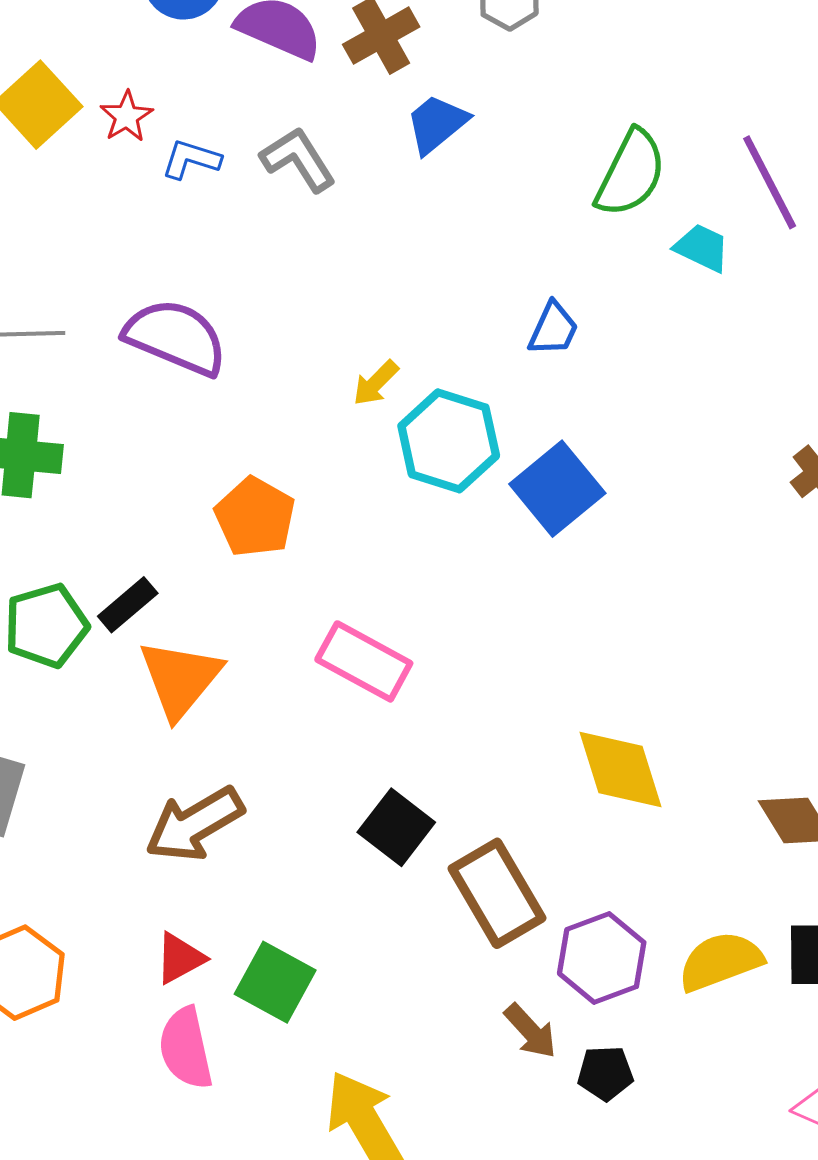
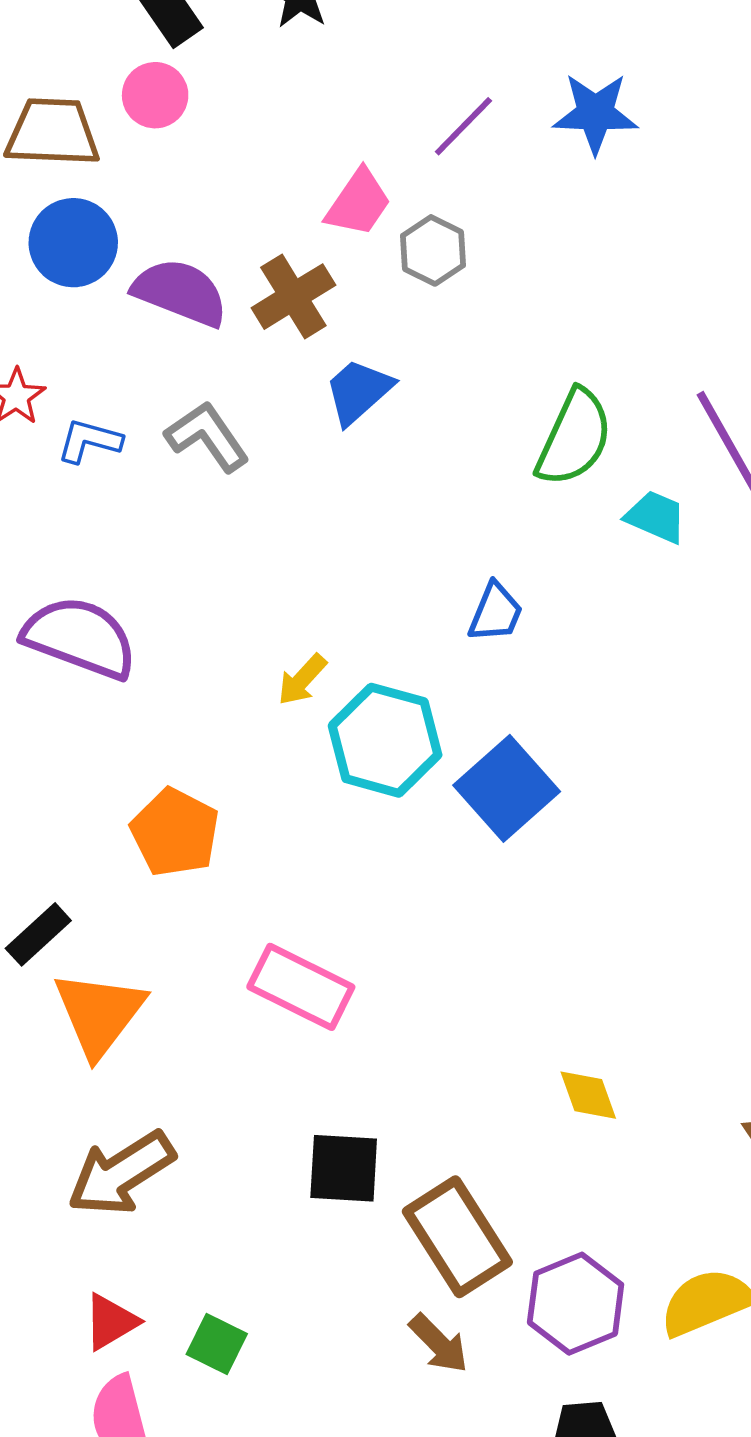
yellow diamond: (620, 770) -> (588, 1095), size x0.6
black square: (396, 827) -> (344, 1168), turned -32
green square: (275, 982) -> (217, 1344), size x0.7
brown arrow: (530, 1031) -> (439, 1344), moved

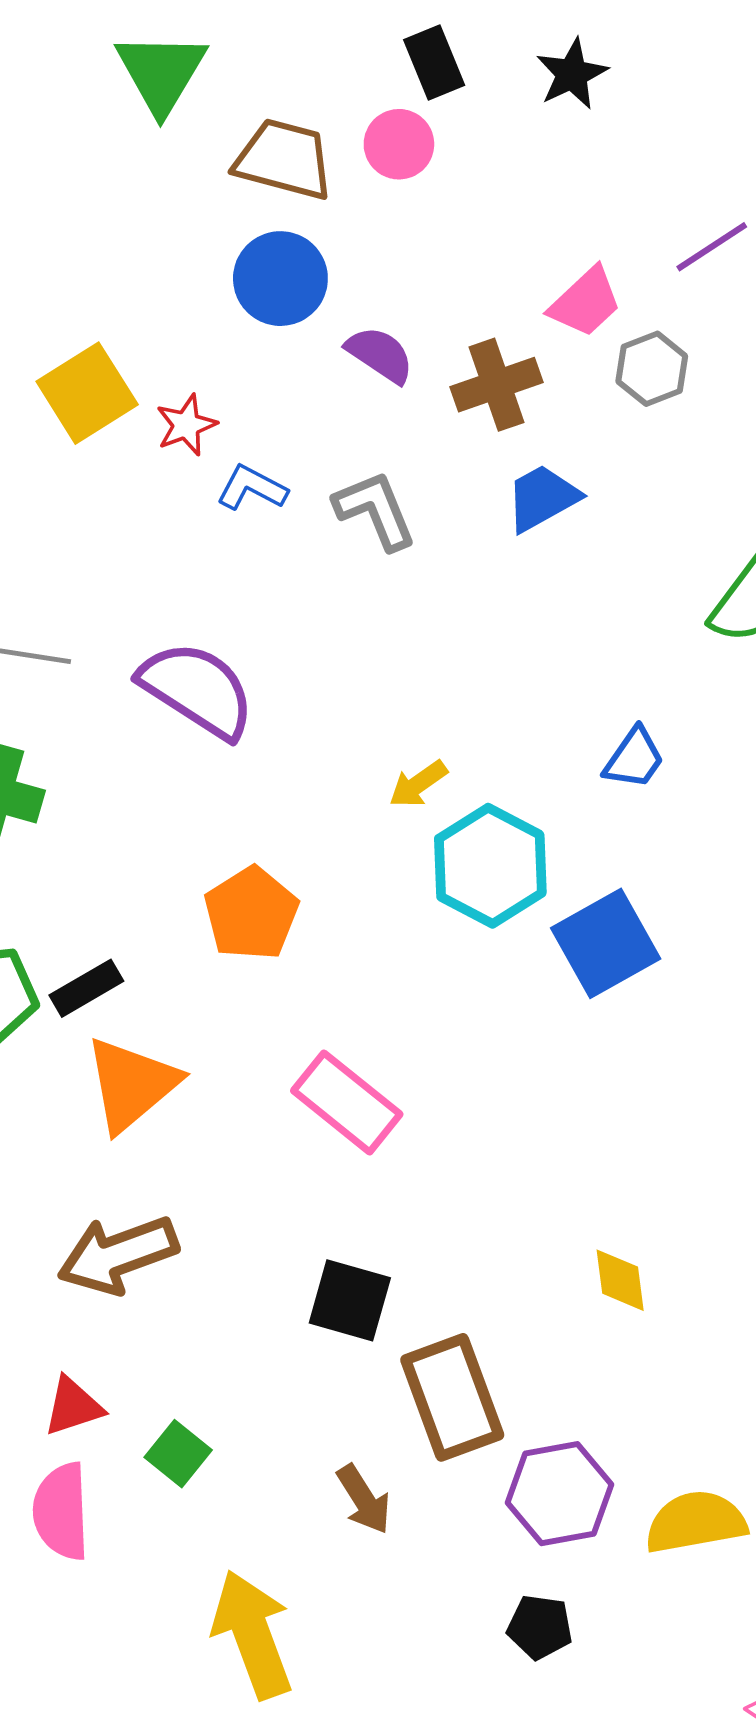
purple semicircle: (180, 292) -> (380, 355), size x0.7
brown arrow: (439, 1344) -> (364, 1499), moved

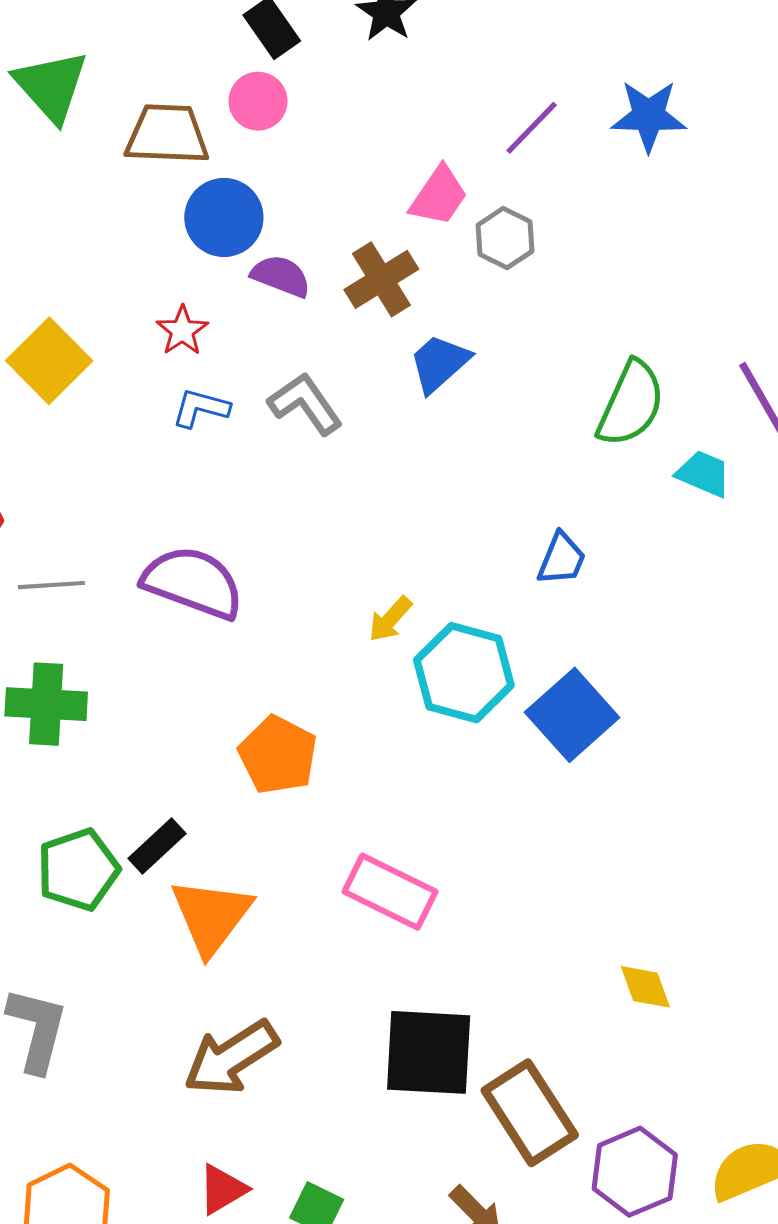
blue circle: (280, 279) -> (224, 217), moved
red star: (186, 425) -> (182, 331), moved
black square: (350, 1300) -> (429, 1052), size x1.4

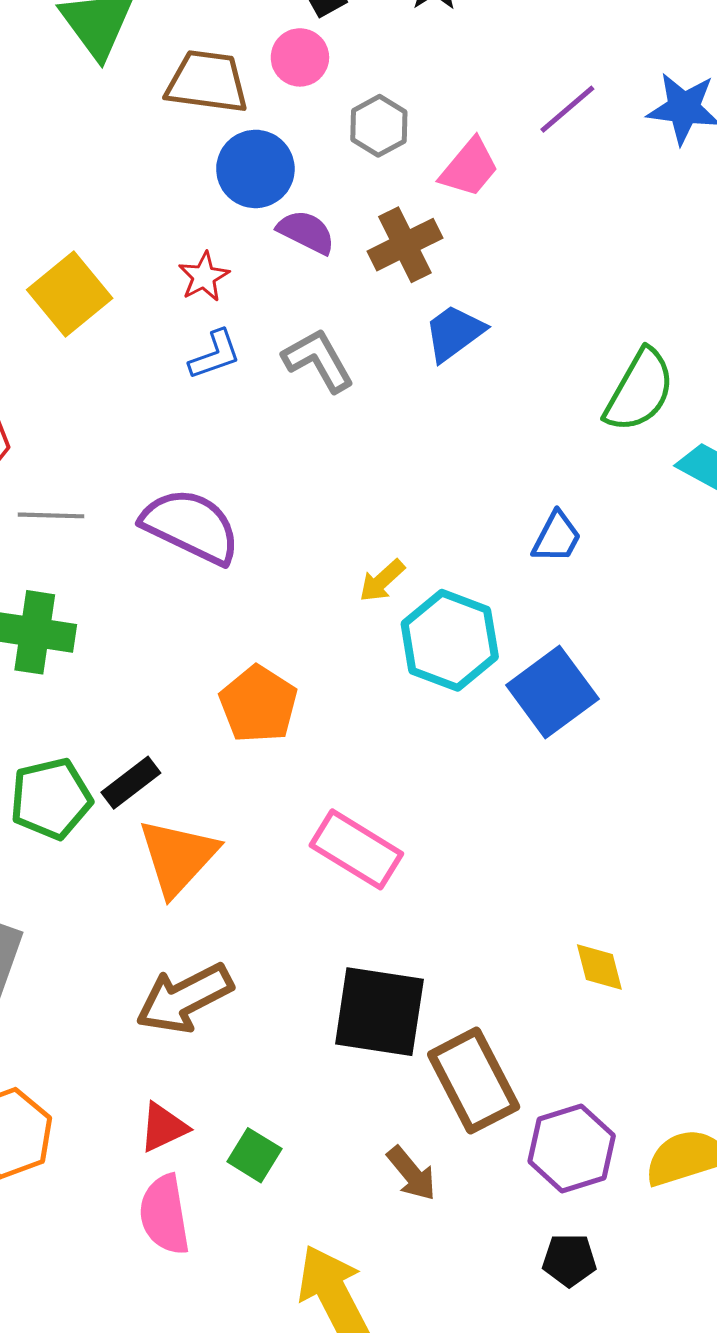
gray hexagon: (505, 238) -> (379, 126), moved
blue L-shape: (201, 408) -> (215, 355), turned 140

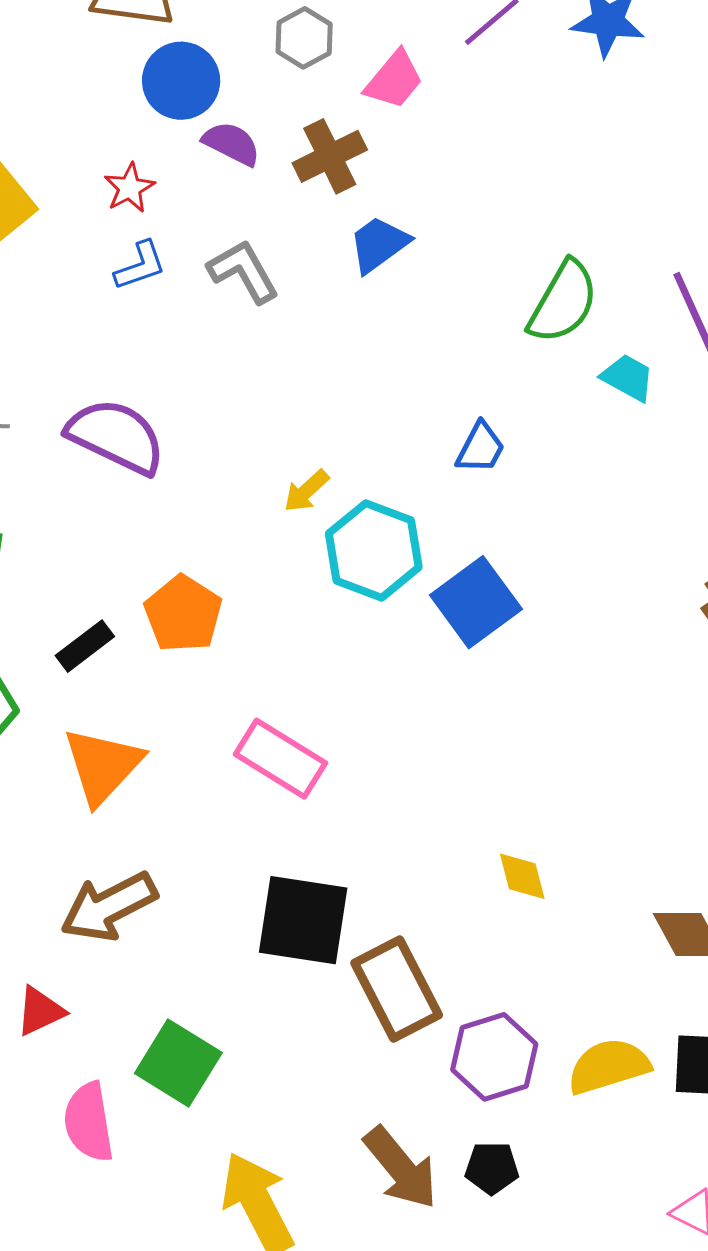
black rectangle: (131, 783) -> (85, 646), moved
red triangle: (163, 1127) -> (40, 1011), moved
green square: (254, 1155) -> (178, 1063), size x1.6
brown arrow: (412, 1173) -> (401, 1168), moved, size x1.5

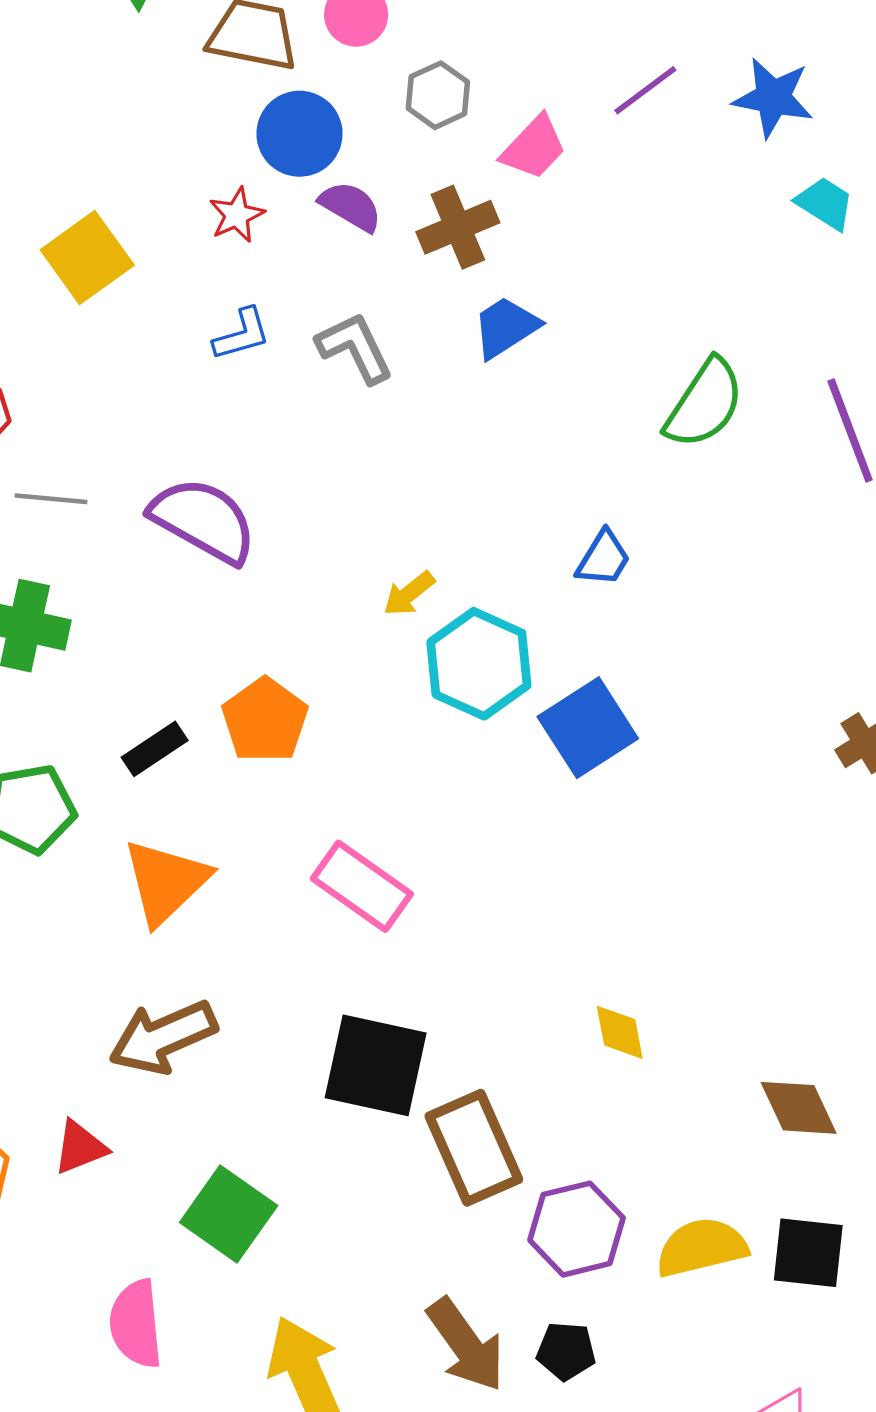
red star: (129, 188) -> (237, 215), moved
cyan trapezoid: (628, 378) -> (825, 203), moved
pink semicircle: (89, 1122) -> (136, 1324), moved

